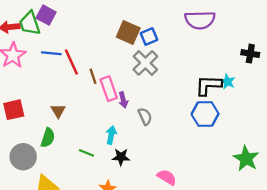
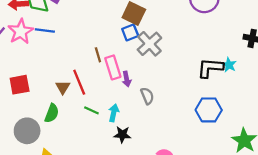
blue square: (149, 37) -> (130, 32), moved
blue line: (51, 53) -> (45, 30), moved
red line: (71, 62) -> (79, 82), moved
blue hexagon: (205, 114) -> (209, 110), moved
green line: (86, 153) -> (91, 110), moved

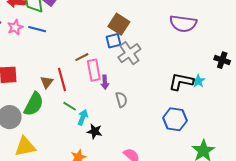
pink star: (21, 32) -> (15, 27), size x0.7
brown line: (98, 55) -> (82, 57), turned 72
green semicircle: (52, 113) -> (34, 104), size x1.4
cyan arrow: (114, 113) -> (83, 117), moved

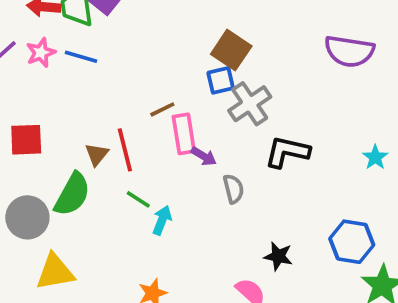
purple arrow: (105, 82) -> (204, 156), turned -56
black L-shape: (181, 82) -> (287, 152), moved
blue hexagon: (175, 119) -> (352, 242), moved
black star: (95, 131) -> (278, 256), moved

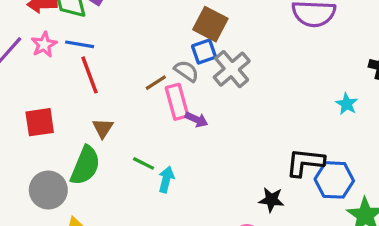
red line: (125, 150) -> (89, 75), moved
black L-shape: (287, 152) -> (305, 162), moved
gray semicircle: (234, 189) -> (186, 71), moved, turned -35

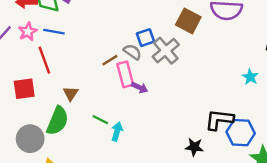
brown square: (210, 24) -> (188, 21), moved
red line: (89, 75) -> (44, 60), moved

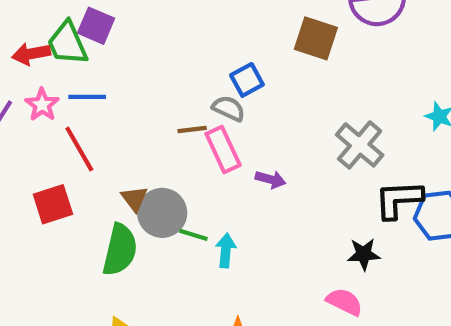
gray cross: (166, 51) -> (360, 145), moved
brown line: (110, 60) -> (192, 130), turned 35
purple arrow: (140, 88) -> (270, 179), moved
gray circle: (30, 139) -> (162, 213), moved

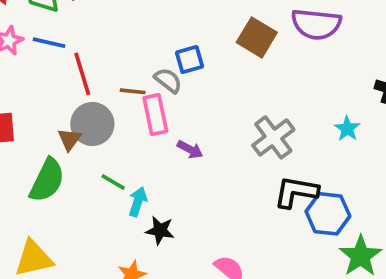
red line: (79, 149) -> (82, 74), moved
gray circle: (162, 213) -> (92, 124), moved
black star: (364, 254) -> (160, 230), moved

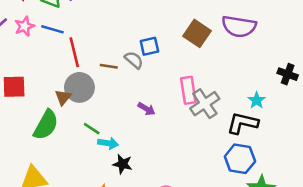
pink rectangle: (155, 115) -> (188, 90), moved
black L-shape: (296, 192) -> (243, 123), moved
cyan arrow: (138, 202) -> (108, 143), turned 78

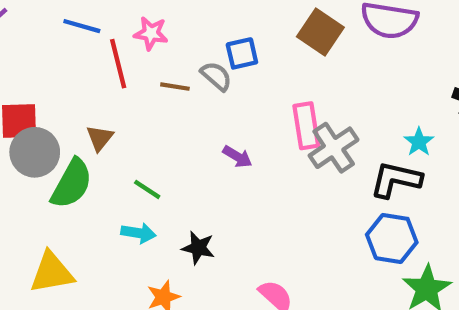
pink star: (24, 26) -> (151, 33), moved, turned 30
gray circle: (79, 87) -> (35, 152), moved
cyan arrow: (108, 143) -> (138, 233), moved

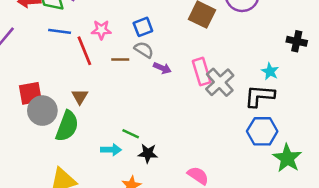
blue square: (242, 53) -> (143, 27), moved
purple arrow: (237, 157) -> (162, 68), moved
green line: (147, 189) -> (131, 134), moved

